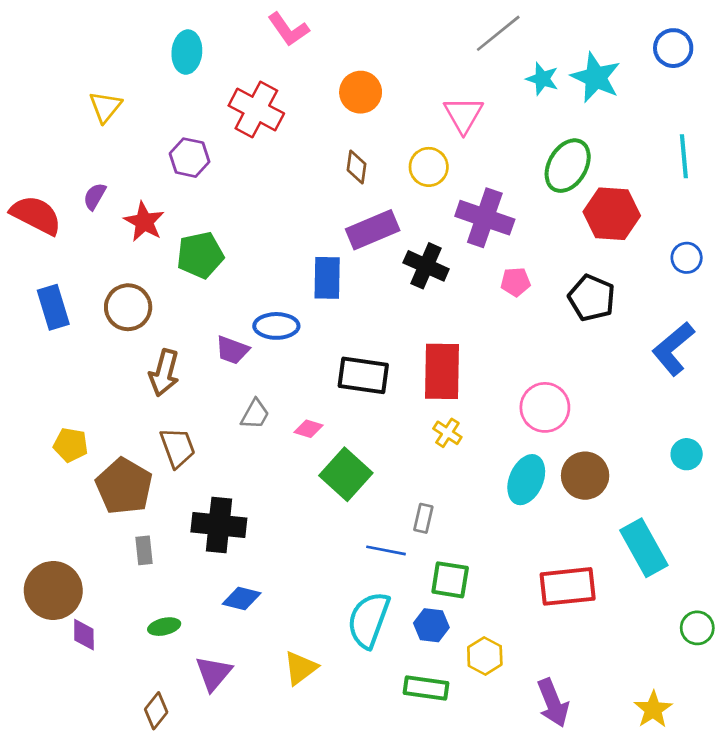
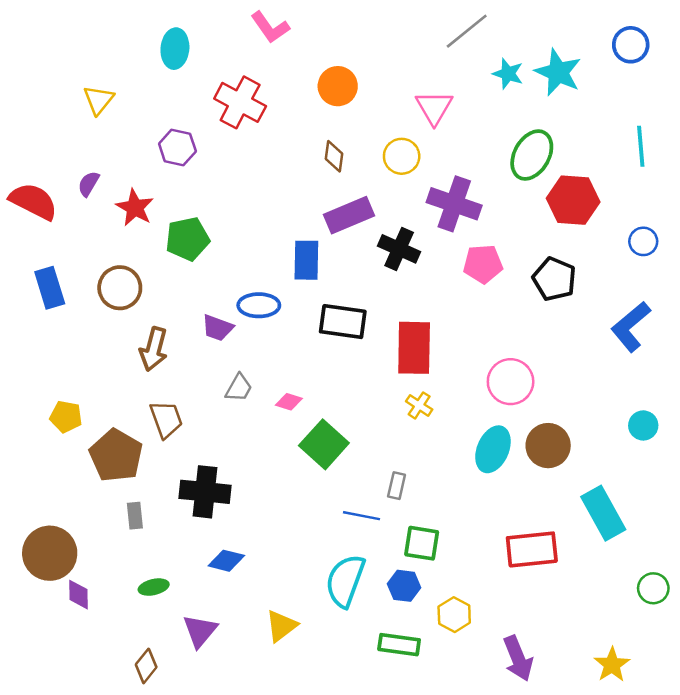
pink pentagon: (516, 282) -> (483, 264), size x1.4
black rectangle: (363, 375) -> (343, 322), moved

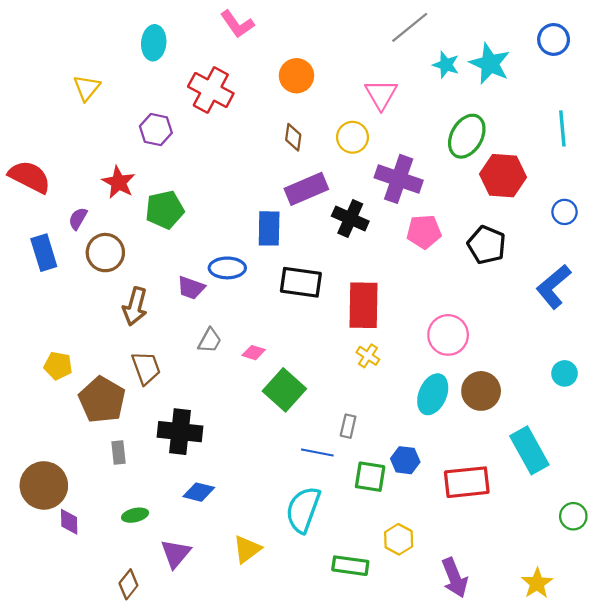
purple semicircle: (89, 184) -> (78, 219), moved
blue hexagon: (404, 586) -> (405, 460), moved

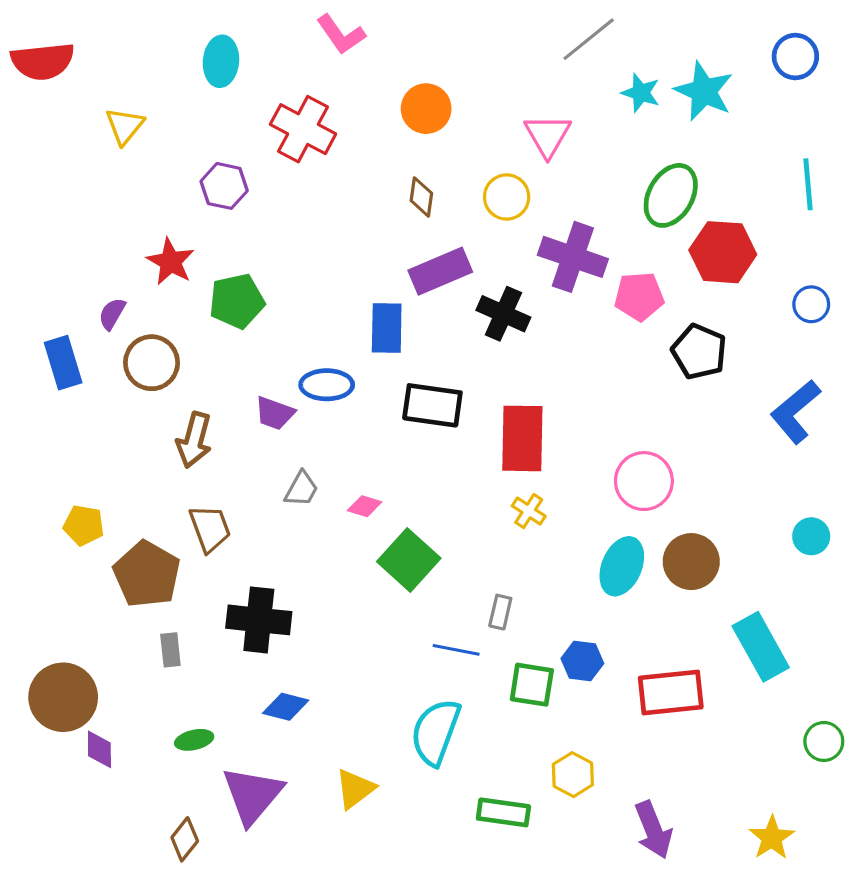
red semicircle: (30, 177) -> (43, 61), moved, turned 147
pink pentagon: (424, 232) -> (639, 296), moved
purple triangle: (176, 554) -> (253, 795), size x1.4

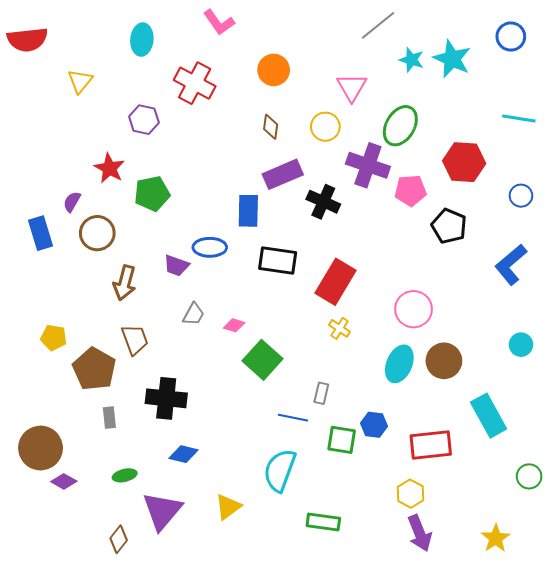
cyan line: (808, 184) -> (519, 119), turned -76
green ellipse: (671, 195) -> (400, 126), moved
red rectangle: (522, 438) -> (335, 282), turned 30
purple diamond: (99, 749) -> (64, 481), turned -60
yellow hexagon: (573, 775) -> (410, 494), moved

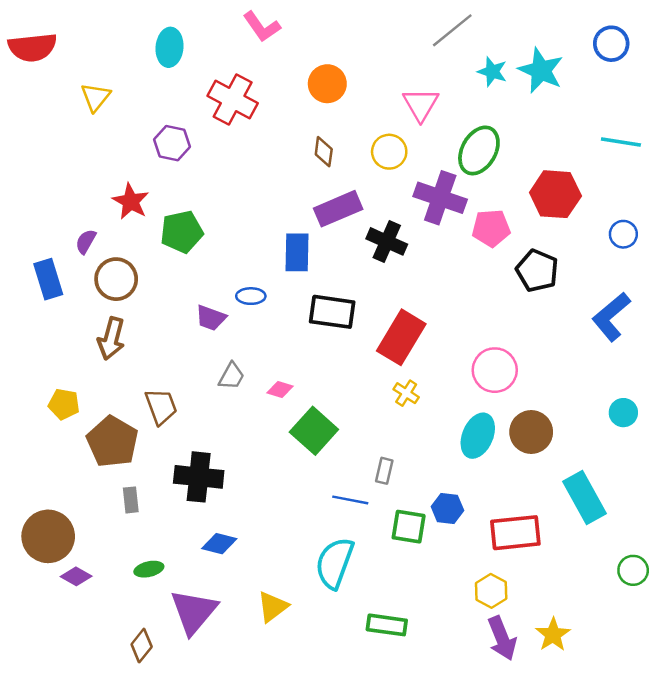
blue ellipse: (210, 247) -> (251, 296), size x0.7
brown arrow: (125, 283) -> (111, 339), moved
yellow star: (496, 538) -> (553, 635), moved

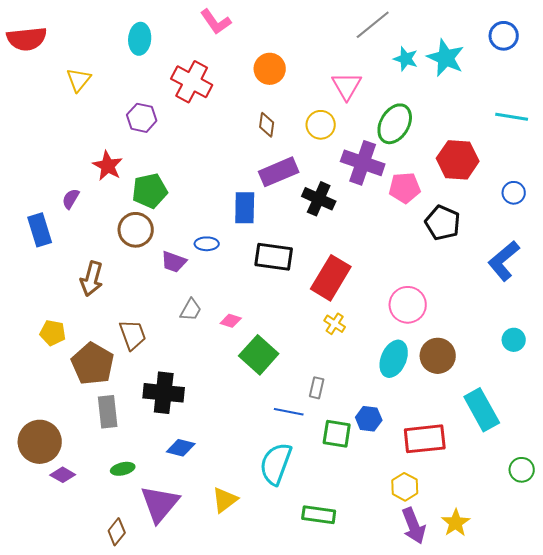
brown circle: (116, 279) -> (136, 230), moved
gray rectangle: (131, 500) -> (108, 412), size x1.5

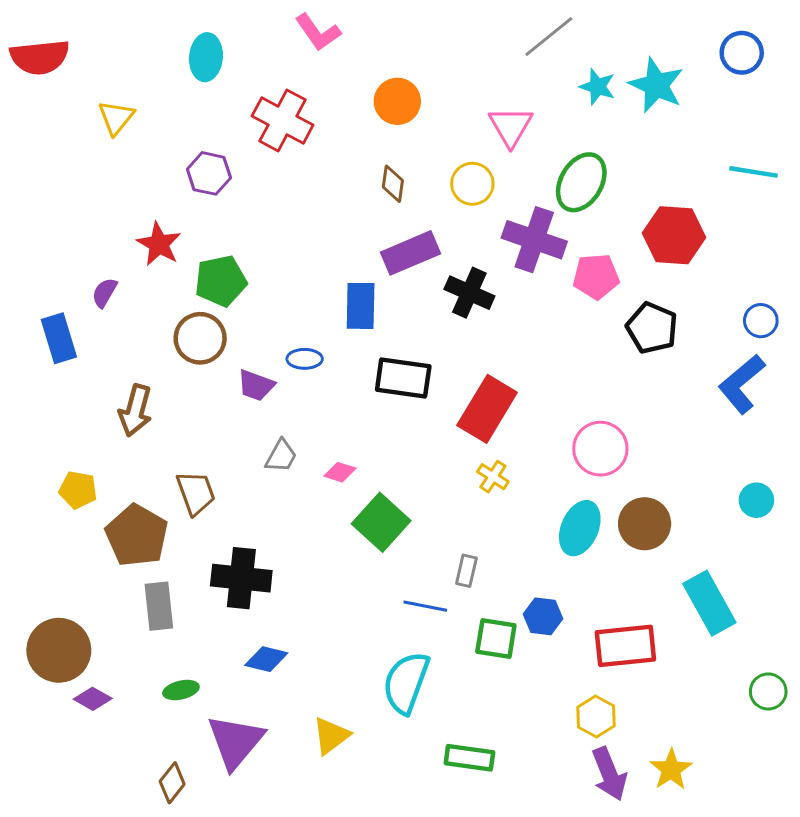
blue circle: (514, 193) -> (761, 321), moved

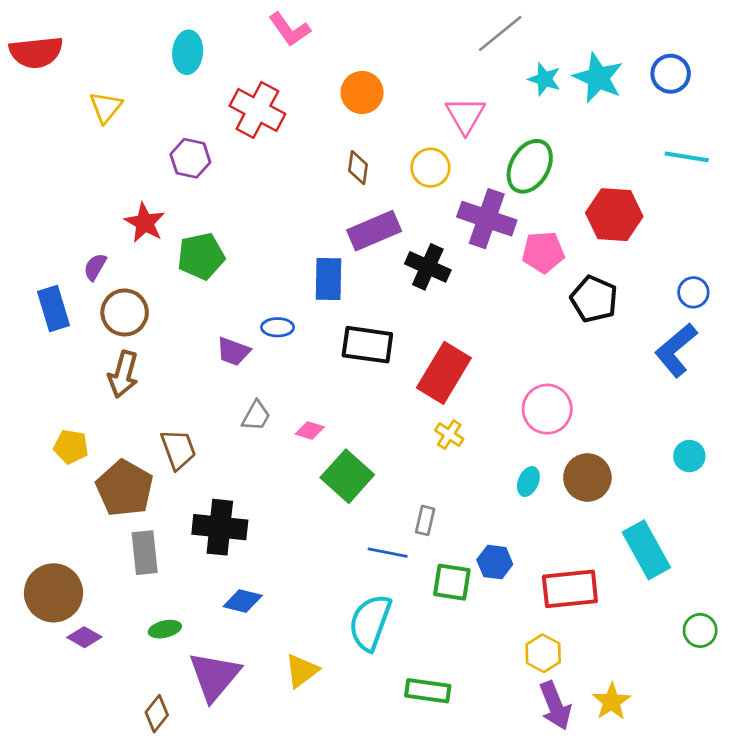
blue circle: (742, 53) -> (671, 74), moved
brown circle: (200, 338) -> (125, 313), moved
cyan ellipse: (580, 528) -> (528, 482), size x0.6

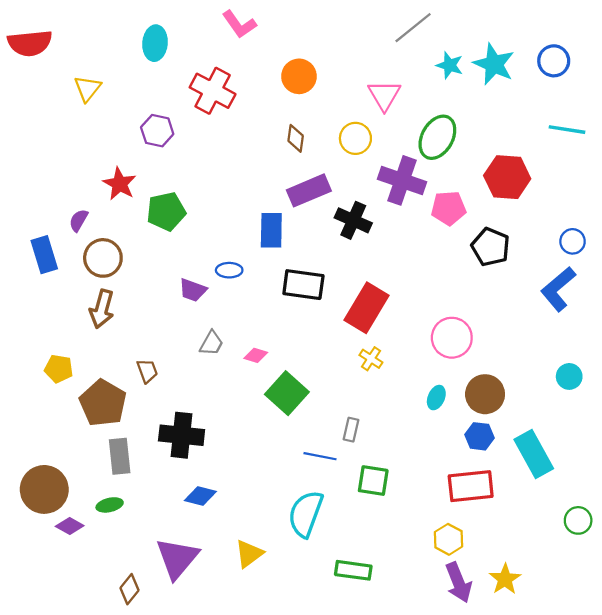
brown trapezoid: (178, 449) -> (147, 371), size x0.7
blue hexagon: (495, 562) -> (479, 436), moved
green ellipse: (165, 629) -> (110, 505), moved

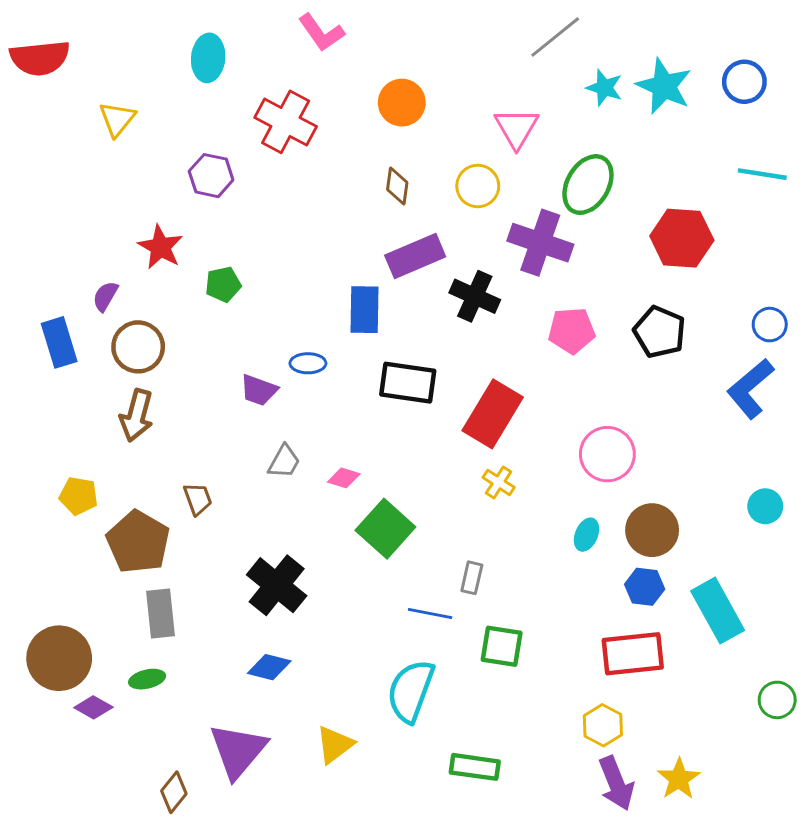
pink pentagon: (448, 208) -> (572, 330), moved
green pentagon: (166, 211) -> (223, 284), size x0.7
black cross: (182, 435) -> (277, 585), moved, turned 33

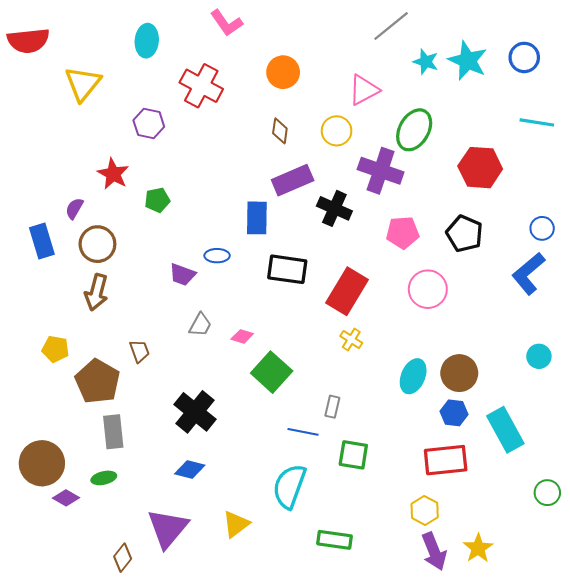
yellow triangle: (117, 119) -> (83, 84), size x1.4
pink triangle: (516, 128) -> (364, 90), turned 32
pink circle: (607, 454) -> (428, 289), moved
cyan ellipse: (586, 535) -> (413, 376), size x1.5

